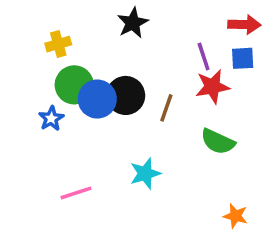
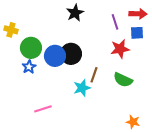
yellow cross: (58, 44) -> (11, 30), moved, turned 32
purple line: (204, 56) -> (115, 22), moved
green circle: (74, 85) -> (31, 48), moved
brown line: (166, 108) -> (94, 75), moved
cyan star: (145, 173) -> (82, 88), moved

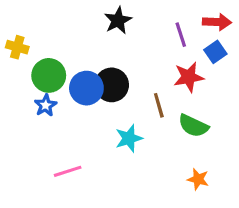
blue square: (137, 33) -> (215, 52), turned -32
brown line: (94, 75) -> (159, 105), moved, turned -35
orange star: (133, 122) -> (198, 179), moved

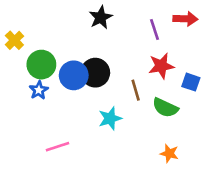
yellow cross: (17, 47) -> (14, 40), turned 30
blue square: (215, 52) -> (191, 82), moved, turned -36

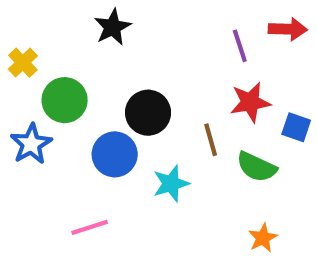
black star: (101, 17) -> (113, 27), moved
blue circle: (74, 75) -> (115, 154), moved
blue star: (39, 90) -> (31, 144), moved, size x1.4
orange star: (169, 153) -> (263, 238), turned 30

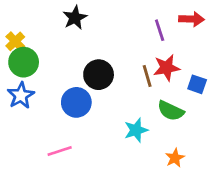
green circle: (65, 100) -> (24, 62), moved
brown line: (211, 140) -> (147, 76), moved
cyan star: (171, 184) -> (136, 130), moved

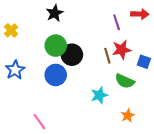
green circle: (24, 62) -> (56, 46), moved
pink line: (60, 151) -> (39, 122), moved, turned 72

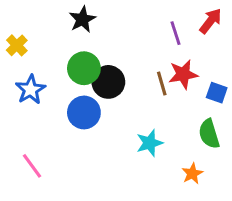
red arrow: (140, 14) -> (211, 21), turned -54
blue star: (15, 70) -> (31, 90), moved
green semicircle: (125, 81) -> (209, 134), moved, turned 48
pink line: (39, 122) -> (32, 166), moved

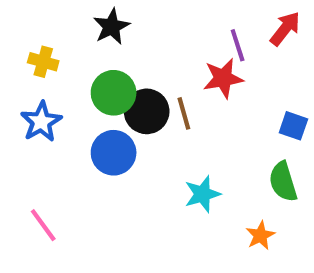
yellow cross: (17, 45) -> (43, 62), moved, turned -30
red star: (183, 74) -> (223, 78), moved
brown line: (162, 83) -> (184, 113), moved

